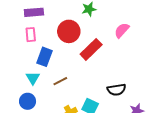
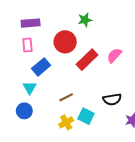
pink semicircle: (122, 30) -> (114, 55), moved
blue rectangle: (44, 57) -> (41, 67), turned 30
brown line: (60, 81) -> (66, 97), moved

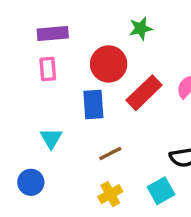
blue rectangle: (41, 67) -> (93, 105), moved, turned -54
blue circle: (24, 111) -> (31, 182), moved
cyan square: (86, 116) -> (161, 191), moved, turned 35

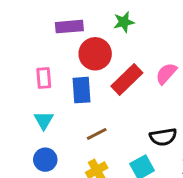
purple rectangle: (53, 34) -> (69, 27), moved
pink rectangle: (48, 69) -> (44, 78), moved
blue circle: (31, 182) -> (45, 160), moved

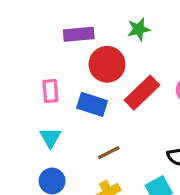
blue rectangle: (82, 90) -> (92, 104), turned -68

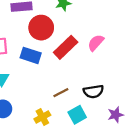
brown line: (109, 153) -> (61, 93), moved

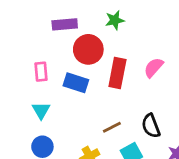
red rectangle: (66, 47) -> (117, 73), turned -35
black semicircle: (93, 91) -> (151, 126), turned 78

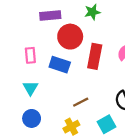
brown line: (112, 127) -> (81, 102), moved

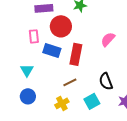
pink rectangle: (30, 55) -> (34, 36), moved
red rectangle: (95, 56) -> (76, 54), moved

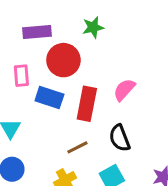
pink semicircle: (108, 39) -> (124, 90), moved
black semicircle: (106, 81) -> (120, 138), moved

